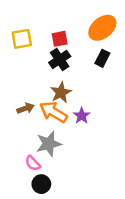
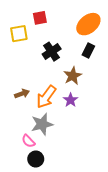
red square: (60, 39) -> (40, 18), moved
brown star: (61, 93) -> (73, 76), moved
orange arrow: (54, 112) -> (46, 97), turned -85

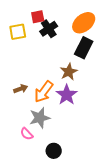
black rectangle: (88, 50) -> (84, 48), size x1.5
black cross: (52, 52) -> (49, 29), moved
purple star: (71, 100) -> (67, 95), size x1.5
black circle: (36, 159) -> (54, 151), moved

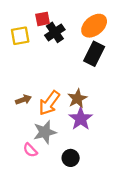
brown star: (69, 72) -> (77, 99), moved
purple star: (67, 95) -> (81, 119), moved
black circle: (54, 151) -> (71, 158), moved

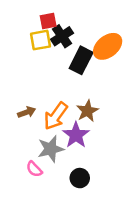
orange ellipse: (94, 26) -> (108, 46), moved
yellow square: (20, 36) -> (41, 40), moved
black rectangle: (94, 54) -> (81, 60), moved
purple star: (81, 119) -> (76, 135), moved

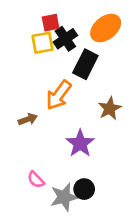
orange ellipse: (108, 46) -> (106, 28), moved
brown star: (87, 111) -> (110, 109), moved
orange arrow: (56, 116) -> (59, 95), moved
gray star: (51, 149) -> (64, 197), moved

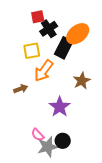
orange ellipse: (106, 28) -> (78, 34), moved
yellow square: (43, 43) -> (32, 51), moved
pink semicircle: (36, 180) -> (38, 135), moved

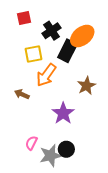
red square: (38, 17) -> (24, 18), moved
brown arrow: (21, 89) -> (22, 94), turned -136
pink semicircle: (38, 135) -> (31, 143), moved, turned 72

